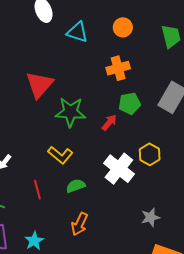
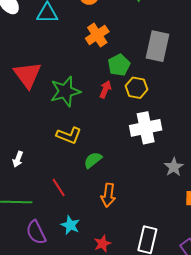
yellow hexagon: (150, 154) -> (137, 88), moved
white cross: (119, 169) -> (146, 128), moved, turned -32
red line: (37, 190) -> (59, 187), moved

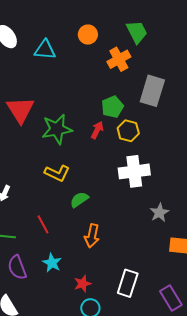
orange cross: (97, 35) -> (119, 59), moved

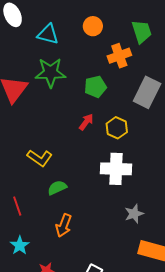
green pentagon: (112, 107) -> (95, 87), moved
green star: (57, 129) -> (50, 73), moved

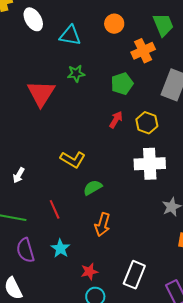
green star: (50, 73) -> (76, 73), size x0.6

